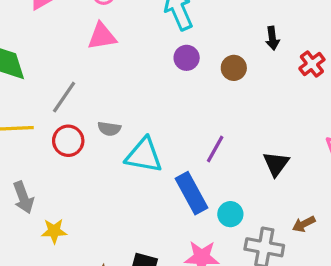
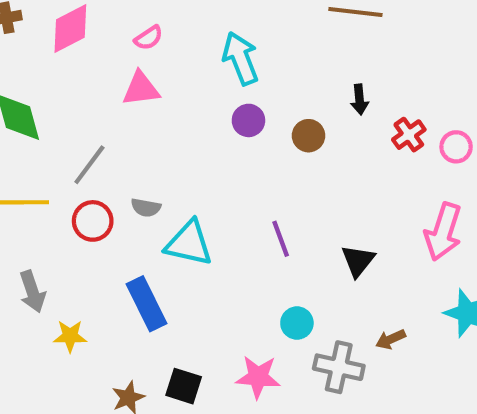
purple line: (215, 149) -> (281, 239), turned -52
blue rectangle: (192, 193) -> (147, 304), moved

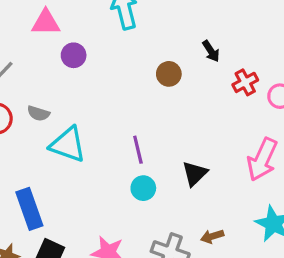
black arrow: (359, 99) -> (211, 51), turned -35
purple circle: (248, 120) -> (74, 55), moved
blue rectangle: (147, 304) -> (29, 209), moved
cyan circle: (297, 323) -> (143, 188), moved

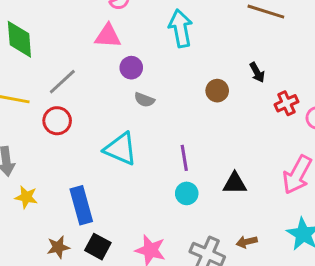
gray semicircle: (38, 113) -> (144, 100), moved
black triangle: (195, 174) -> (235, 183), turned 40

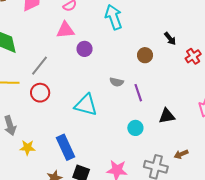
gray semicircle: (144, 100) -> (117, 82), moved
purple line: (184, 158) -> (138, 93), moved

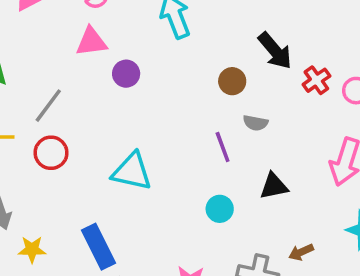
black arrow: (170, 39) -> (275, 51), size x1.6
gray semicircle: (117, 82) -> (255, 123), moved

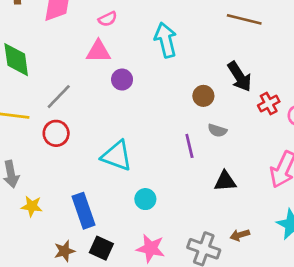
cyan circle: (220, 209) -> (145, 199), moved

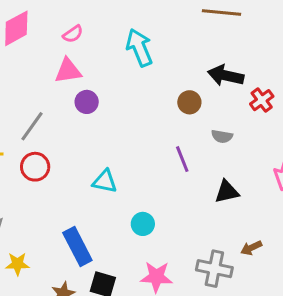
black arrow: (240, 77) -> (226, 76), turned 144
purple circle: (122, 80) -> (87, 102), moved
gray semicircle: (217, 130) -> (222, 136), moved
cyan triangle: (117, 156) -> (105, 181), size x0.7
yellow star: (32, 206) -> (17, 264), moved

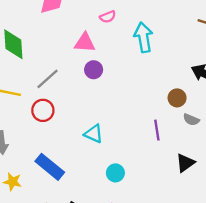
pink semicircle: (73, 34) -> (108, 17), moved
brown circle: (189, 102) -> (177, 98), moved
black triangle: (227, 192) -> (185, 163), turned -36
blue rectangle: (77, 247) -> (50, 167), moved, turned -36

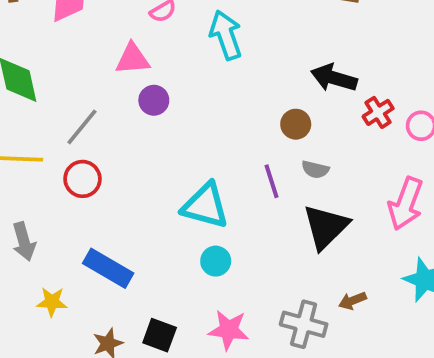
gray semicircle: (191, 120) -> (315, 169), moved
cyan triangle: (94, 134) -> (205, 206), moved, size x1.5
black triangle: (185, 163) -> (326, 227), size x1.5

